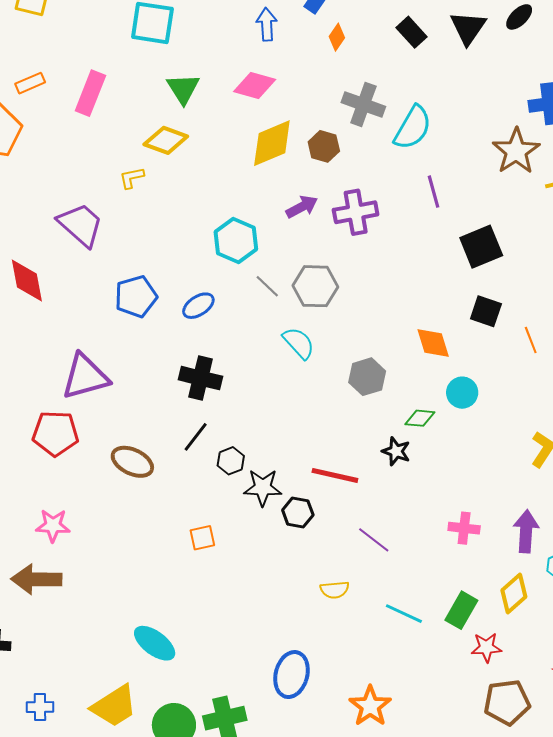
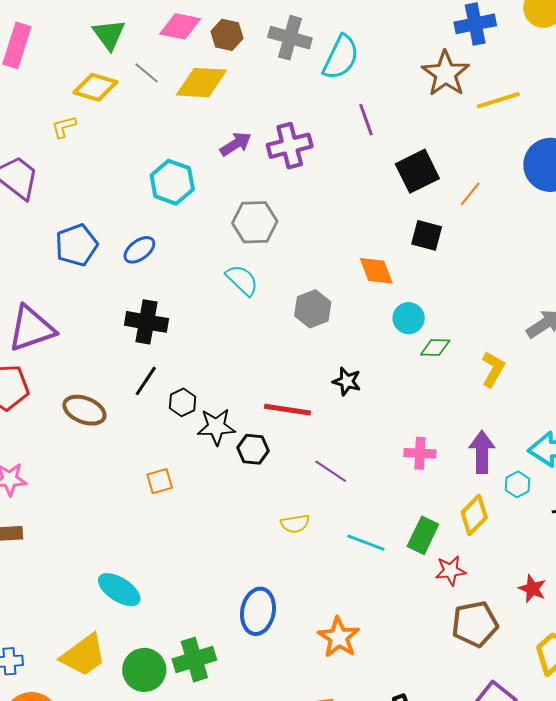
yellow diamond: (272, 143) -> (201, 83), turned 30
brown hexagon: (324, 146) -> (227, 35), moved
gray line: (267, 286) -> (147, 73), moved
orange line: (531, 340) -> (470, 194), moved, turned 64
green diamond: (420, 418) -> (435, 347), moved

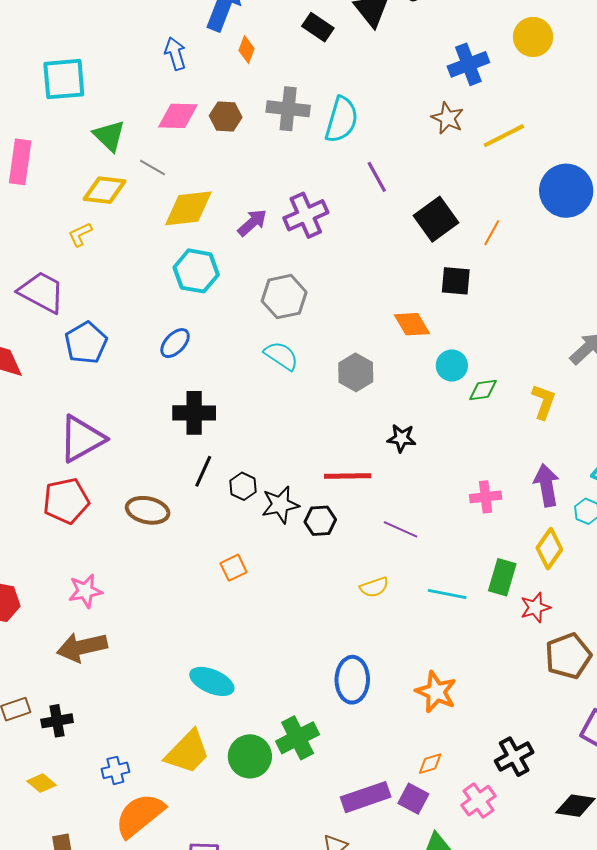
brown star: (446, 74) -> (448, 118), size x0.7
yellow diamond: (201, 83) -> (188, 208), moved
blue pentagon: (76, 245) -> (86, 343), moved

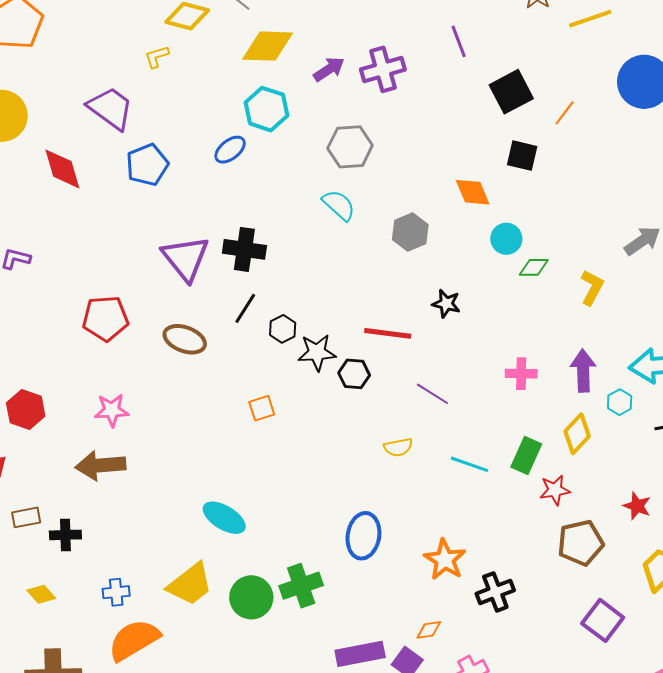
blue ellipse: (175, 343) -> (230, 150), moved
purple triangle: (82, 439) -> (186, 258), moved, turned -48
black cross: (514, 757) -> (495, 592), moved

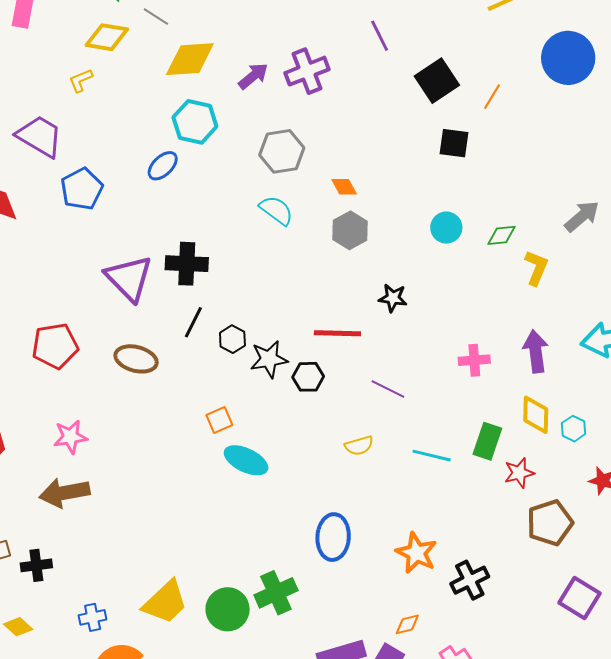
orange diamond: (473, 192) -> (344, 187), moved, size x0.7
green diamond: (534, 267) -> (502, 235), moved
cyan hexagon: (620, 402) -> (574, 429), moved
yellow diamond: (577, 434) -> (536, 415), turned -36
cyan ellipse: (224, 518) -> (246, 460), moved

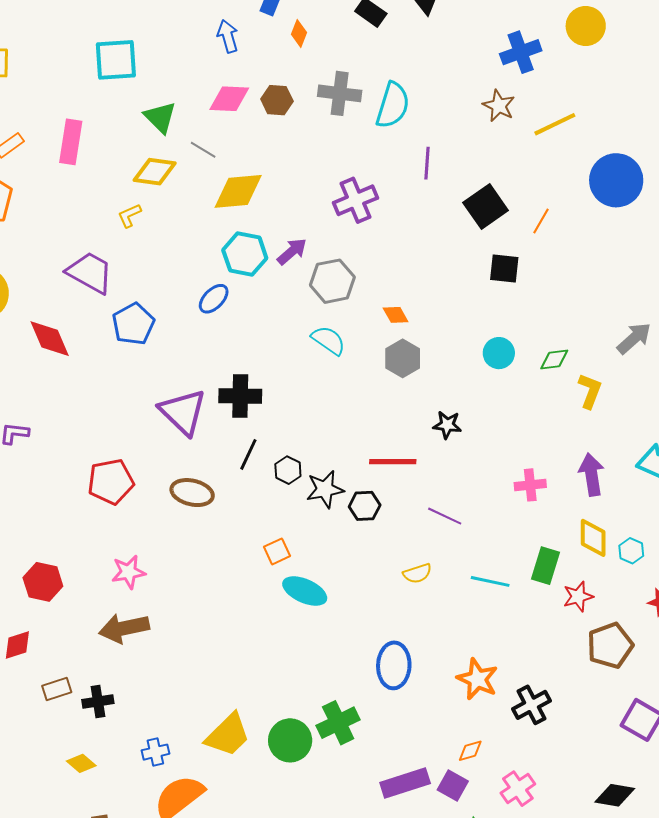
purple line: (380, 36) -> (427, 163), turned 32
purple arrow: (253, 76) -> (292, 252), moved

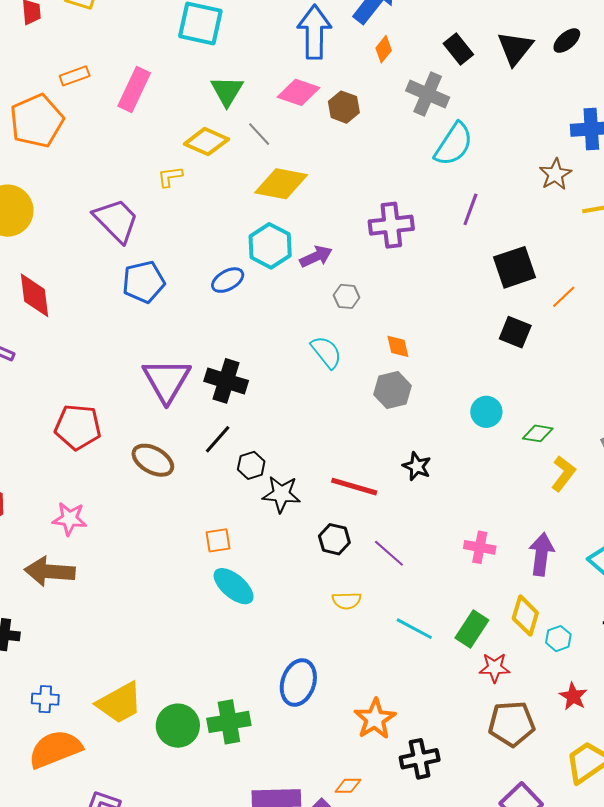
blue arrow: (228, 36) -> (314, 32), size x1.6
gray cross: (340, 93) -> (428, 94), moved
gray hexagon: (332, 281) -> (347, 296), size x0.6
red diamond: (50, 339) -> (34, 295), moved
black hexagon: (365, 506) -> (334, 539), moved

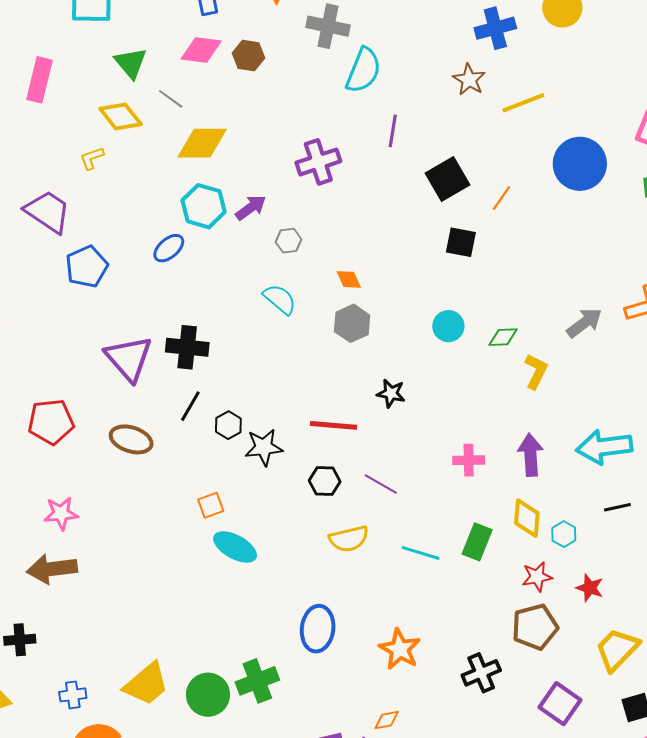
yellow diamond: (206, 142) -> (121, 117), turned 39
yellow semicircle: (347, 601) -> (349, 539), size x1.4
red star: (495, 668) -> (537, 577), moved
black cross: (420, 759) -> (481, 673), moved

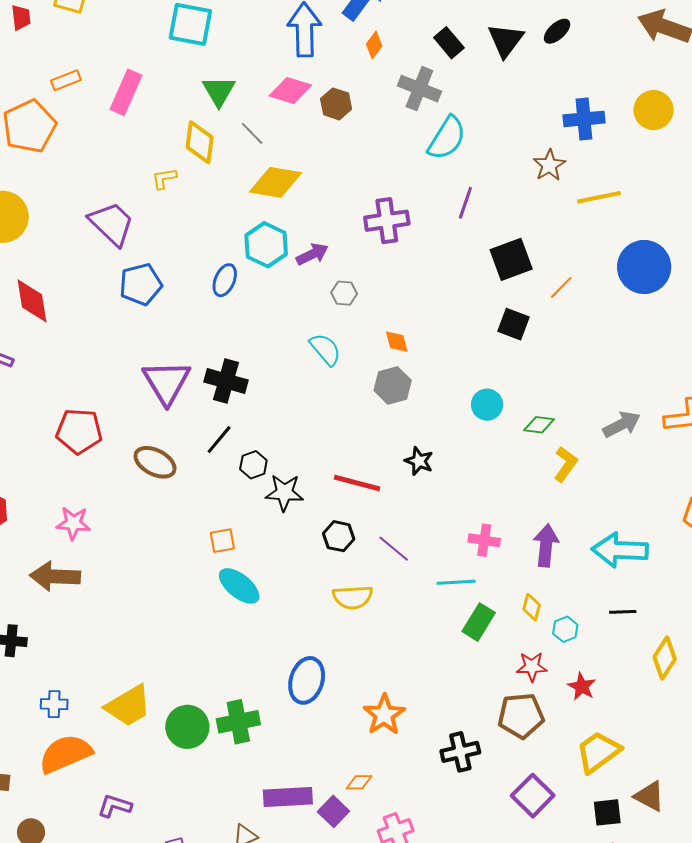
yellow diamond: (121, 117) -> (200, 142), turned 36
blue ellipse: (169, 248) -> (225, 280), turned -36
yellow diamond: (527, 518) -> (532, 607), size x0.7
cyan line: (421, 553) -> (456, 582), moved, turned -30

